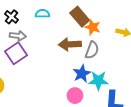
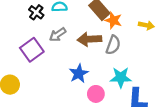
black cross: (12, 17) -> (36, 12), moved
gray arrow: (18, 36) -> (58, 35), moved, turned 140
blue star: (82, 74) -> (79, 73), moved

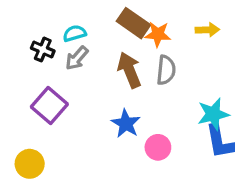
gray arrow: (58, 35) -> (77, 58), moved
brown arrow: (89, 39) -> (129, 70), turned 85
cyan star: (121, 77) -> (213, 114), moved

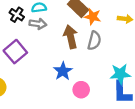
gray arrow: (77, 58) -> (38, 24), turned -133

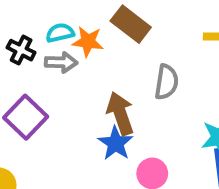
orange star: (93, 17) -> (88, 42), moved
brown arrow: (71, 37) -> (120, 113), moved

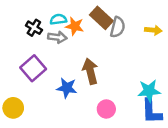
gray semicircle: (167, 82) -> (118, 27), moved
blue star: (116, 143) -> (67, 88), moved, turned -30

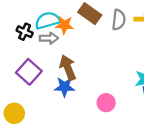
cyan semicircle: (58, 19) -> (47, 20), size x1.5
gray semicircle: (118, 27) -> (119, 20), moved
brown arrow: (90, 71) -> (68, 68), moved

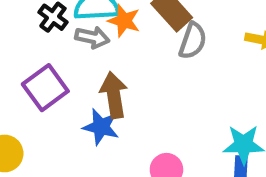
gray semicircle: (119, 20) -> (193, 41), moved

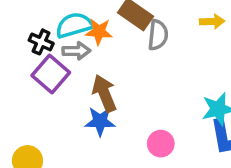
purple square: (45, 88) -> (51, 74), moved

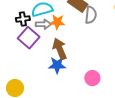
orange star: (99, 32) -> (57, 22), moved
black cross: (41, 42) -> (23, 19), turned -32

